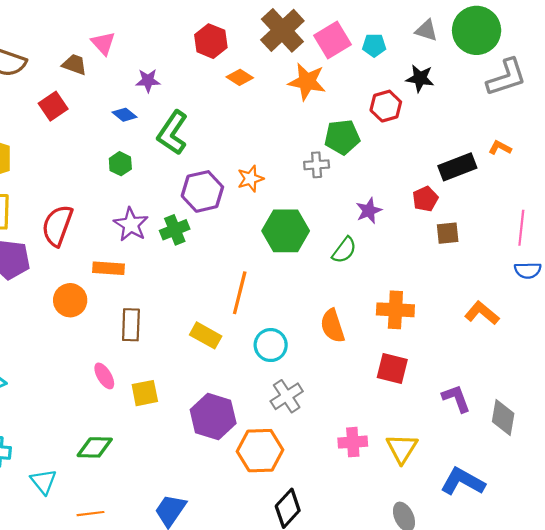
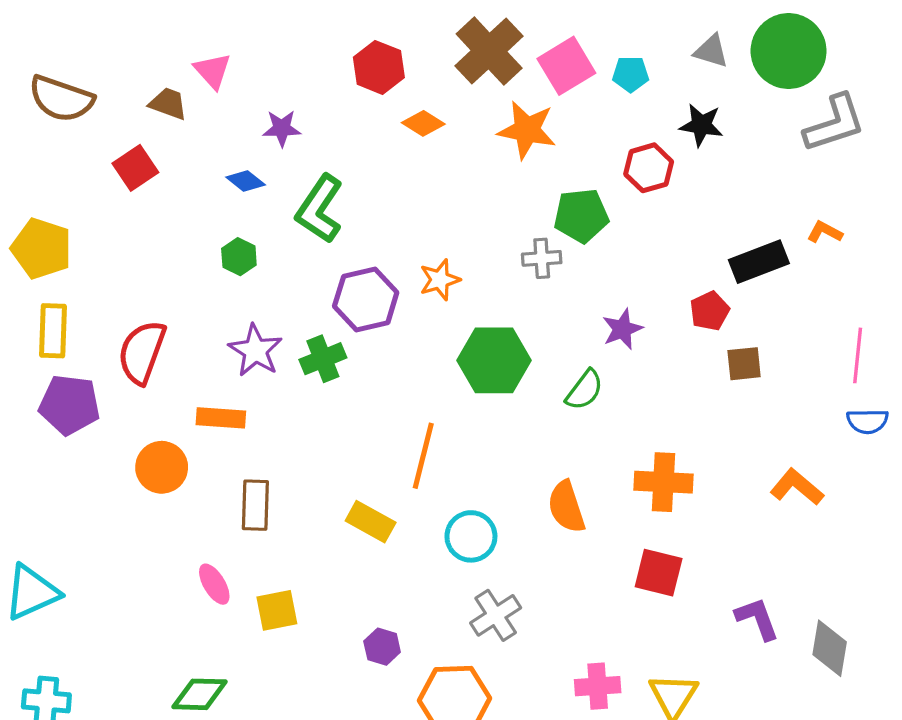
purple hexagon: (213, 416) -> (382, 647), size x0.5

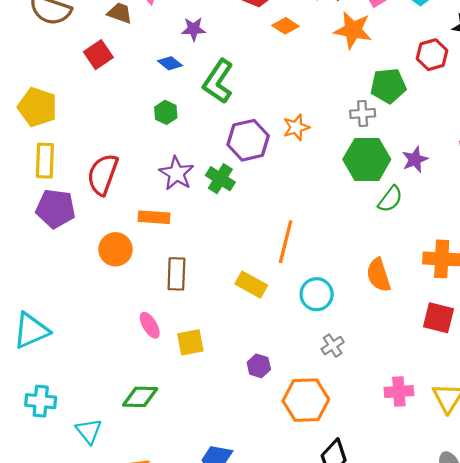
green cross: (323, 359) -> (220, 179), turned -36
green hexagon: (494, 360) -> (367, 159), moved
gray cross: (496, 615) -> (333, 346), size x0.7

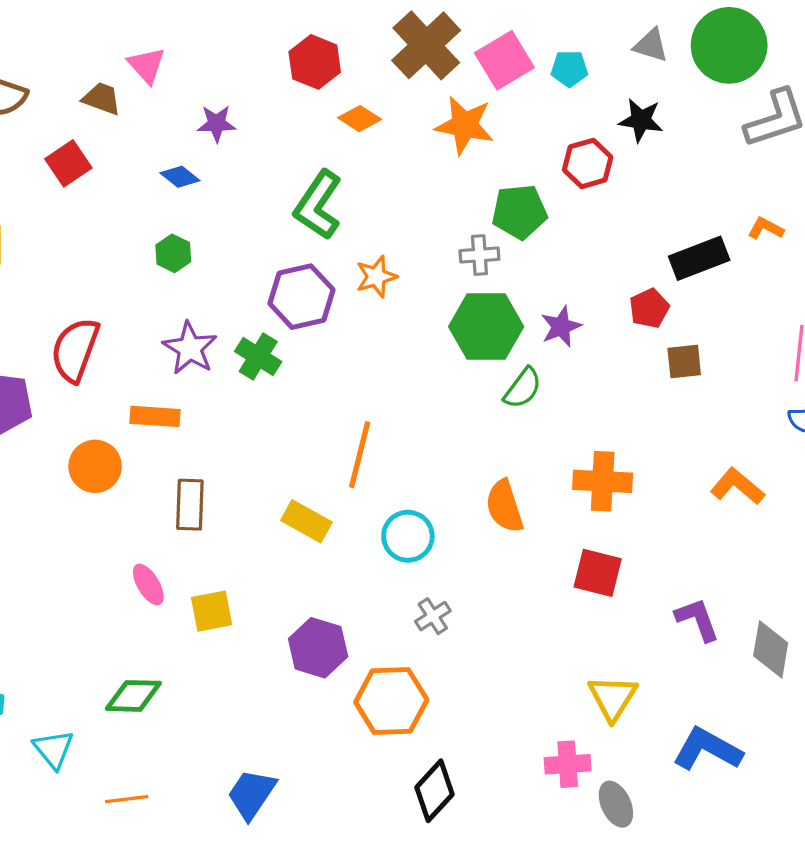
green L-shape: (218, 81) -> (318, 205), moved
purple hexagon: (259, 366) -> (318, 648), size x1.6
pink cross: (399, 392) -> (568, 764), moved

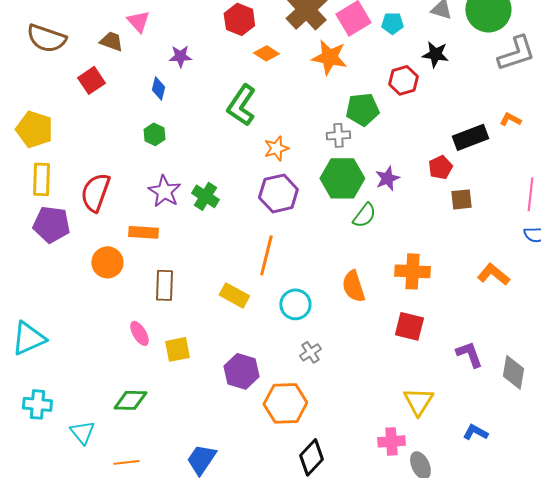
blue diamond: (180, 177) -> (158, 88), turned 65
purple hexagon: (301, 297) -> (278, 193), moved
blue L-shape: (707, 749) -> (475, 432), size x0.6

